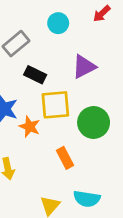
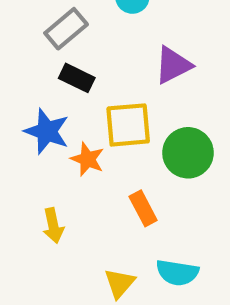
black rectangle: (35, 75) -> (77, 78), moved

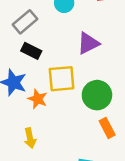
orange rectangle: (143, 208) -> (107, 128), moved
yellow arrow: (53, 226) -> (30, 138), moved

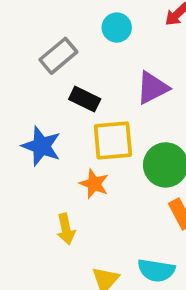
black rectangle: (31, 51) -> (85, 99), moved
orange star: (38, 99) -> (94, 184), moved

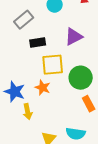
black rectangle: (85, 99) -> (38, 43), turned -35
blue star: (41, 146) -> (15, 92), moved

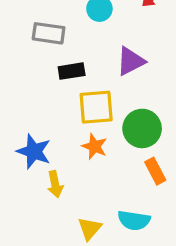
gray rectangle: (24, 20) -> (49, 33), turned 48
orange star: (43, 88) -> (95, 146), moved

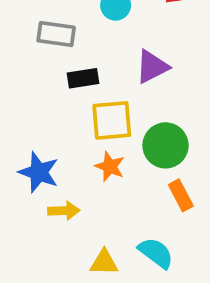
yellow arrow: (55, 184) -> (64, 211), turned -80
cyan semicircle: (134, 220) -> (156, 253), turned -152
yellow triangle: (90, 229) -> (104, 263), turned 50

